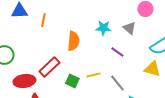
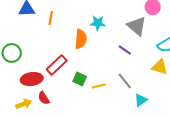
cyan star: (103, 28) -> (98, 23), moved
gray triangle: (129, 28) -> (137, 26), size x1.5
yellow line: (93, 75) -> (99, 86), moved

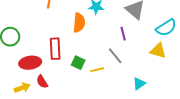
purple line: (125, 50) -> (123, 34), turned 40
red rectangle: (57, 65) -> (55, 49), turned -50
gray line: (125, 81) -> (115, 56), moved

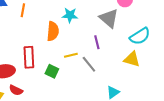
yellow line: (97, 70) -> (71, 55), moved
red semicircle: (42, 82) -> (16, 90), turned -32

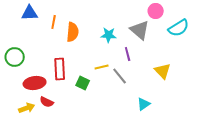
cyan star: (70, 15) -> (109, 35), moved
orange semicircle: (53, 31) -> (73, 32), moved
cyan semicircle: (140, 36) -> (179, 28), moved
yellow triangle: (132, 59) -> (163, 71), turned 30

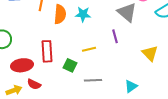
cyan star: (109, 35) -> (83, 14), moved
gray line: (120, 76) -> (93, 80), moved, turned -54

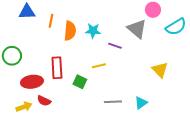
purple line: (115, 36) -> (115, 46), moved, turned -56
gray line: (93, 80) -> (113, 102), moved

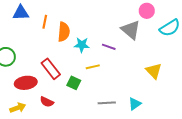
cyan star: (93, 31) -> (82, 45), moved
red rectangle: (57, 68) -> (51, 69), turned -35
red semicircle: (44, 101) -> (47, 102), moved

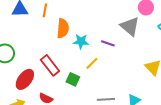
orange line: (45, 22) -> (45, 10), moved
yellow line: (93, 67) -> (92, 63), turned -32
red ellipse: (26, 83) -> (25, 79), turned -45

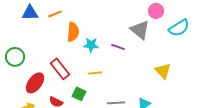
orange line: (45, 10) -> (55, 14), turned 56
yellow line: (92, 63) -> (95, 73), moved, turned 40
green square: (73, 79) -> (79, 94), moved

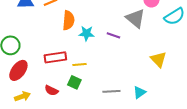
red rectangle: (60, 69) -> (55, 57), turned -60
yellow line: (95, 73) -> (79, 64), moved
red ellipse: (35, 83) -> (18, 70), moved

